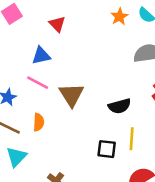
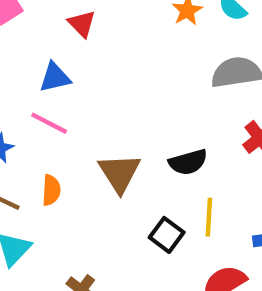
brown triangle: (72, 95) -> (119, 173), moved
black square: (107, 149) -> (167, 235), turned 30

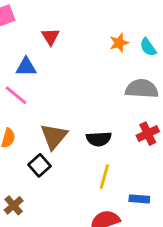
black square: (167, 235) -> (40, 165), moved

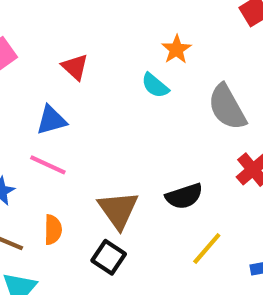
cyan semicircle: (148, 47) -> (155, 86), moved
gray semicircle: (142, 89) -> (227, 107), turned -108
yellow line: (104, 177) -> (207, 249), turned 40

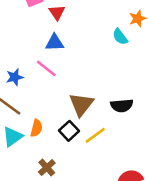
red triangle: (75, 67) -> (57, 12), moved
orange semicircle: (53, 230) -> (36, 128), moved
yellow line: (207, 249) -> (95, 135), moved

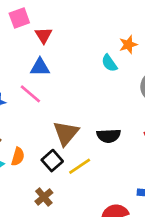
brown cross: (47, 168) -> (44, 197), moved

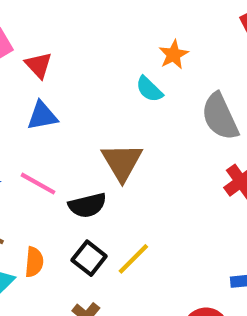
pink line: (30, 94) -> (38, 184), moved
brown triangle: (66, 133) -> (122, 162), moved
black semicircle: (109, 136) -> (87, 205), moved

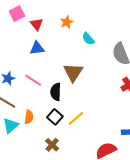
orange star: (174, 55) -> (67, 22), moved
black semicircle: (87, 205) -> (56, 92), turned 102

